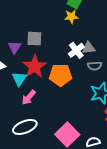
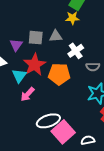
gray triangle: (88, 48) -> (56, 36), moved
white ellipse: (25, 127) -> (48, 121), moved

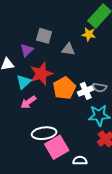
gray square: (36, 38) -> (44, 36), moved
white cross: (76, 51) -> (86, 91), moved
orange pentagon: (59, 74) -> (64, 88), turned 30

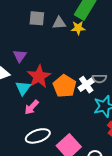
gray square: (44, 36) -> (37, 18), moved
gray triangle: (68, 49) -> (59, 23), moved
white ellipse: (44, 133) -> (38, 136), moved

